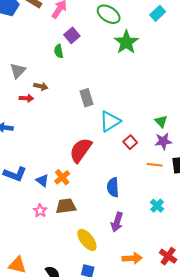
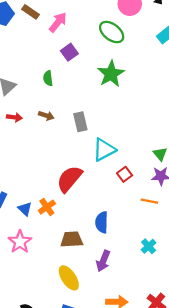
green star: (126, 42) -> (111, 74), moved
green semicircle: (59, 51) -> (48, 78), moved
brown arrow: (41, 86) -> (46, 116), moved
brown trapezoid: (66, 206) -> (72, 239), moved
pink star: (40, 211) -> (20, 242), size x1.5

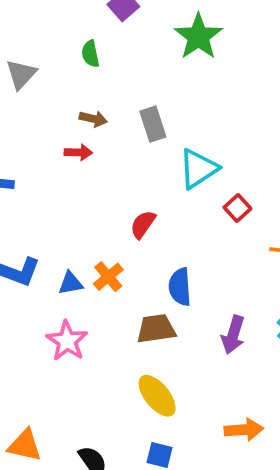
red arrow: (14, 117) -> (78, 152), moved
red semicircle: (69, 179) -> (143, 224), size x0.6
blue triangle: (25, 209) -> (71, 283), turned -48
blue semicircle: (102, 222) -> (180, 287), moved
purple arrow: (103, 261) -> (233, 335), moved

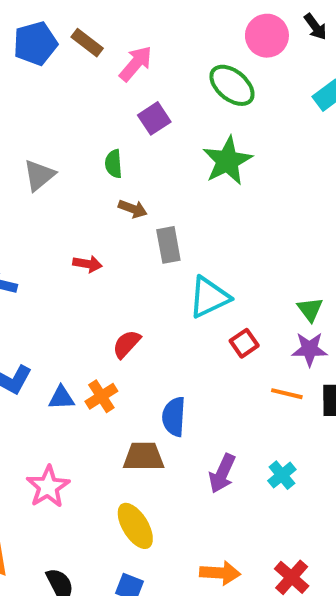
brown arrow: (93, 119) -> (133, 209), moved
red semicircle: (143, 224) -> (126, 344), moved
pink star: (67, 341) -> (48, 487), moved

